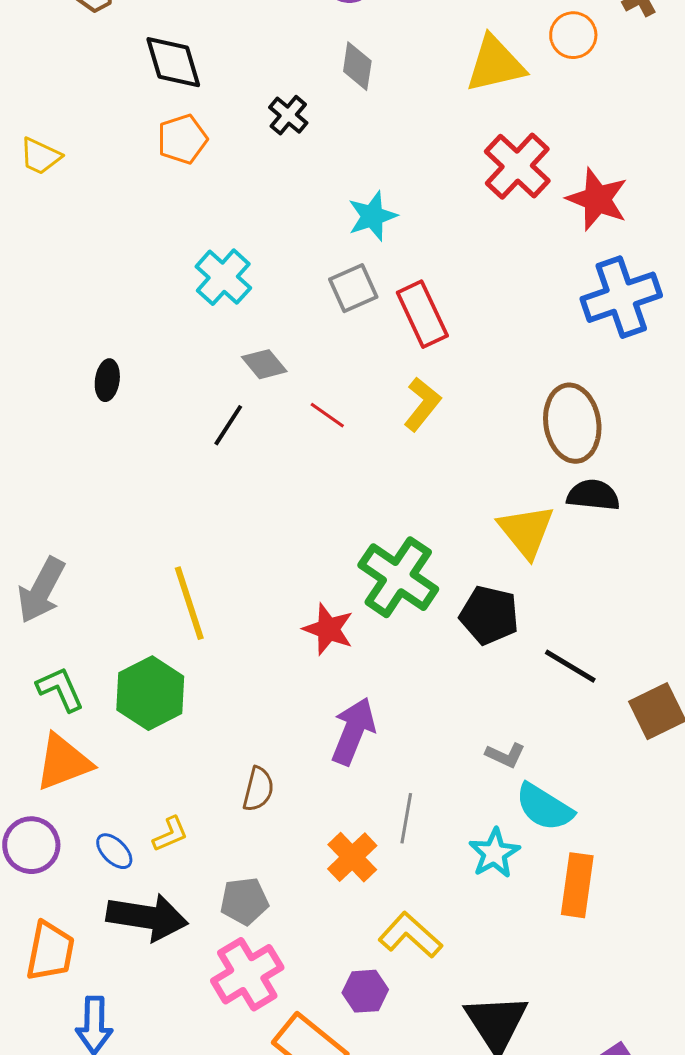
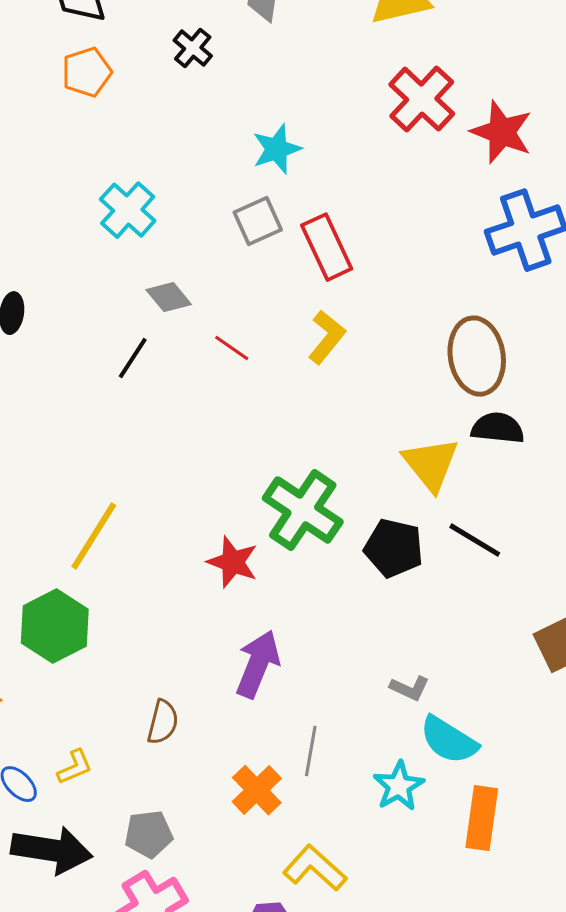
yellow line: (189, 603) -> (94, 536), turned 50
black line: (570, 666) -> (475, 540), moved

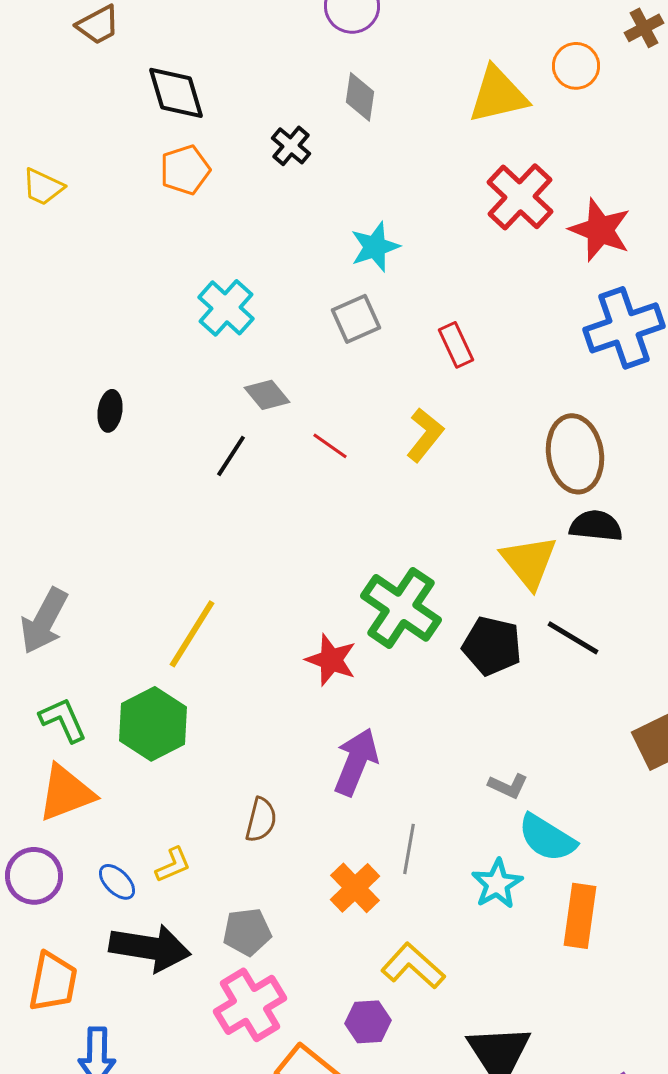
red rectangle: (327, 247) -> (456, 345), moved, size x0.7

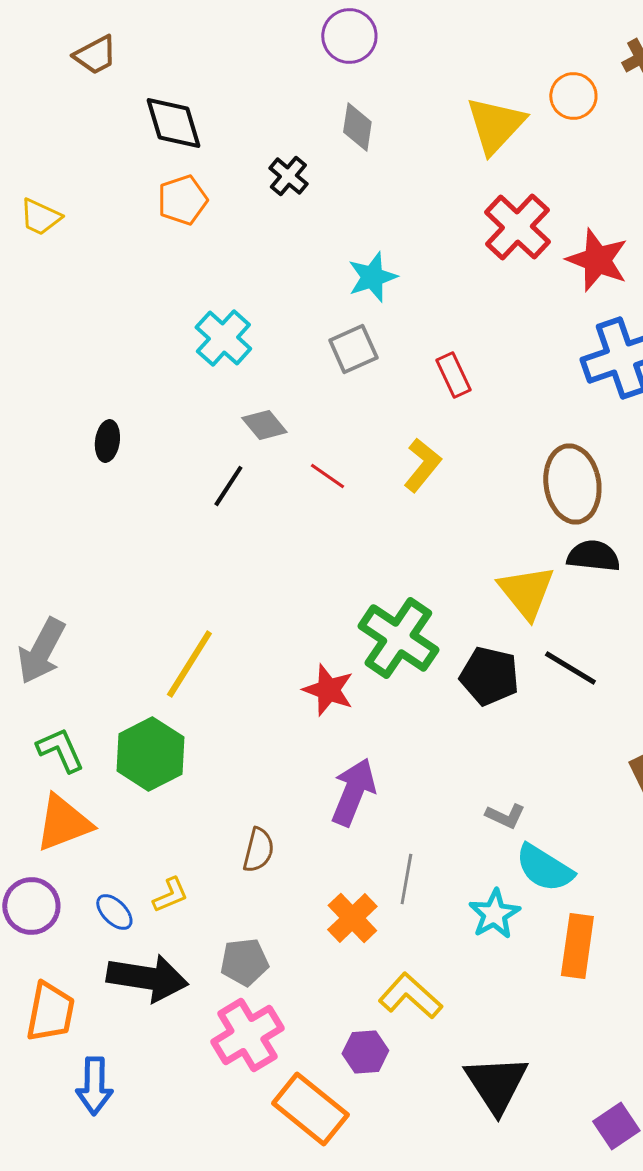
yellow triangle: (498, 95) -> (495, 125), turned -34

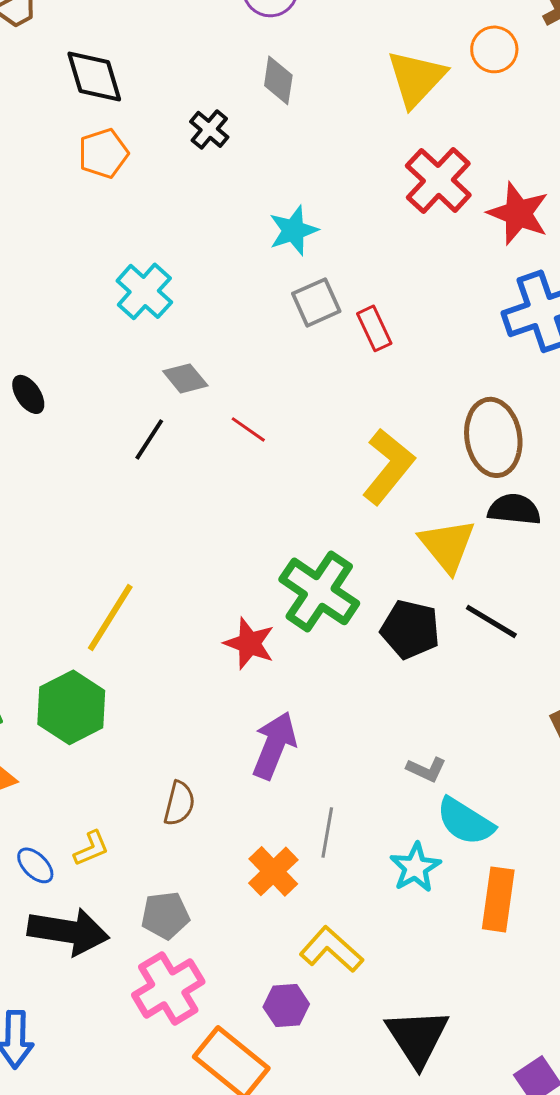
gray square: (353, 349) -> (316, 302), moved
black ellipse: (107, 441) -> (28, 394), turned -42
yellow L-shape: (422, 465) -> (388, 466), moved, size x1.4

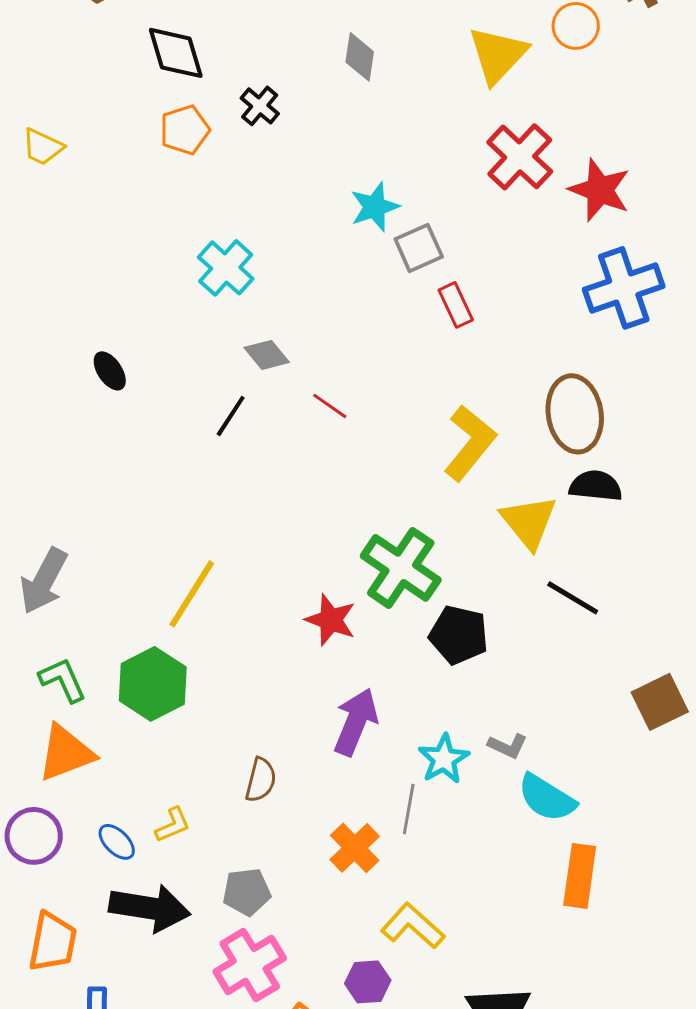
black cross: (209, 129) -> (260, 106), moved
gray square: (316, 302) -> (419, 248), moved
black pentagon: (410, 629) -> (459, 635), moved
cyan star: (415, 867) -> (444, 759), moved

